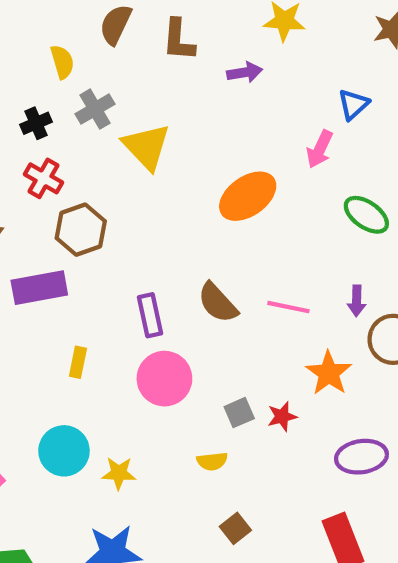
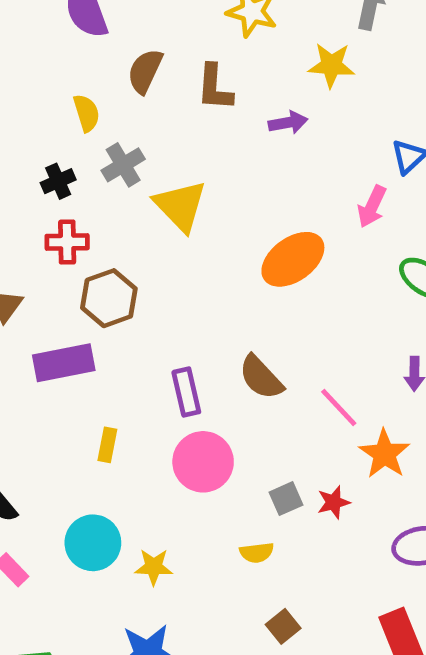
red cross: (44, 178) -> (67, 242), turned -30
pink line: (288, 307) -> (339, 407), moved, turned 36

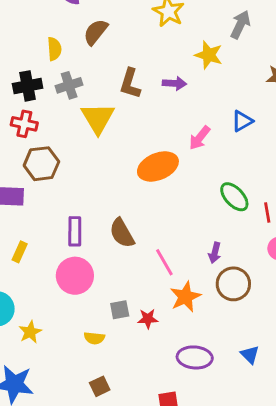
brown L-shape: (215, 87) -> (130, 84), moved
black cross: (58, 181) -> (28, 86), size x1.4
pink arrow: (372, 207) -> (200, 138), moved
yellow star: (154, 567) -> (30, 332), turned 30

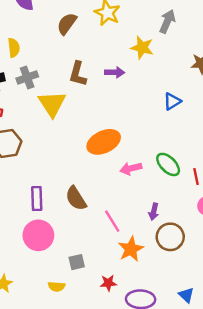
brown semicircle: (96, 32) -> (67, 24), moved
pink arrow: (200, 138) -> (131, 168), moved, turned 40
red star: (148, 319) -> (108, 283), moved

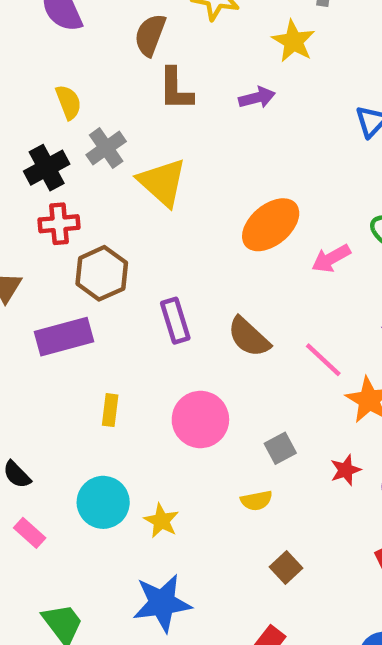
yellow star: (142, 48) -> (293, 41), turned 30
brown L-shape: (78, 74) -> (176, 89), moved
purple rectangle: (37, 198) -> (175, 321), moved

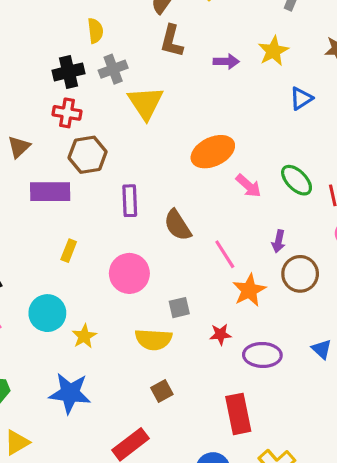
yellow star: (293, 41) -> (273, 51), moved
pink arrow: (331, 258) -> (248, 186), turned -124
yellow semicircle: (256, 501) -> (153, 339), size x1.6

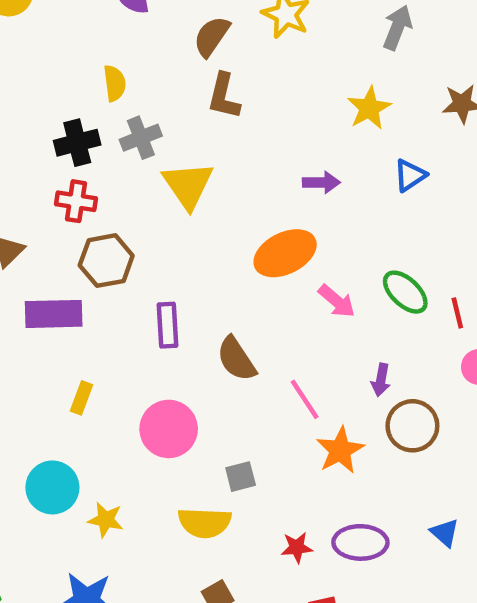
purple arrow: (226, 61) -> (321, 182), moved
red star: (220, 334) -> (297, 547), moved
yellow star: (84, 336) -> (106, 520), turned -30

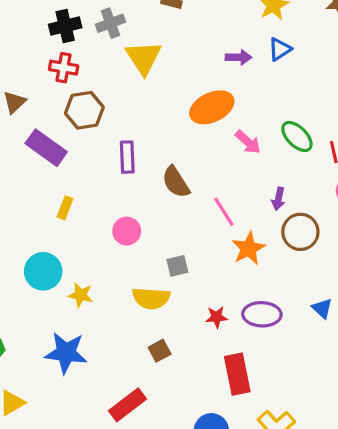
blue triangle: (410, 175) -> (280, 49), moved
purple rectangle: (54, 314) -> (46, 148), turned 36
pink circle: (169, 429) -> (127, 231), size x0.7

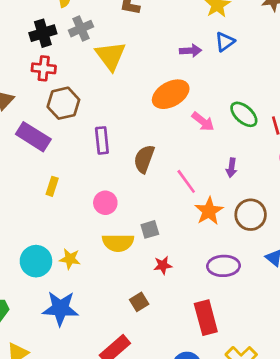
brown semicircle: (176, 182) -> (144, 159), turned 56
brown circle: (300, 232) -> (251, 215), moved
cyan circle: (43, 271) -> (36, 261), moved
yellow semicircle: (151, 298) -> (118, 243), moved
red star: (217, 317) -> (163, 265), moved

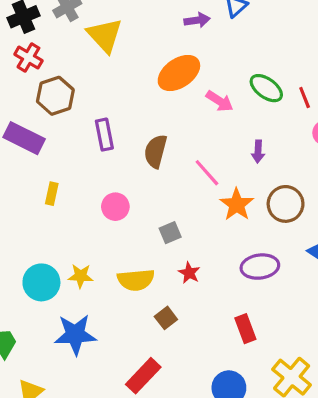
red cross: (44, 68) -> (28, 57), turned 30
yellow semicircle: (118, 243) -> (136, 280), moved
red star: (163, 265) -> (189, 273), turned -30
red rectangle: (206, 318) -> (245, 329), size x0.7

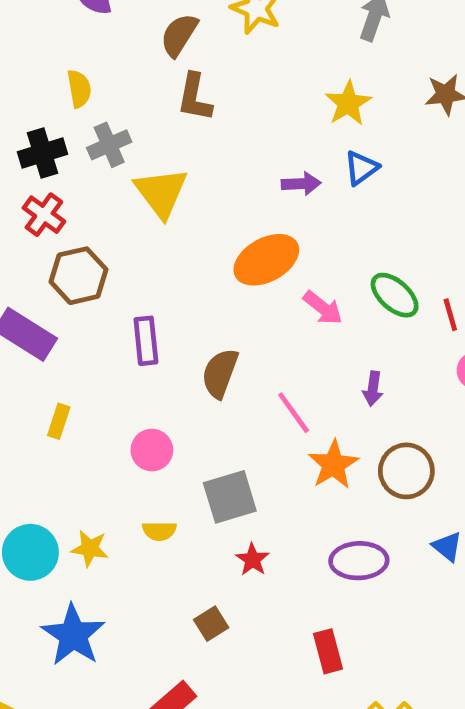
gray square: (170, 233) -> (230, 497), size x1.6
yellow semicircle: (136, 280) -> (159, 531), moved, size x0.6
blue star: (75, 335) -> (73, 635), turned 30

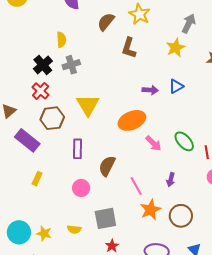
brown L-shape: (195, 97) -> (129, 48), moved
yellow star: (348, 103) -> (176, 48), moved
black cross: (43, 153) -> (43, 65), turned -30
yellow triangle: (161, 193) -> (88, 105), moved
pink circle: (152, 450) -> (81, 188), moved

